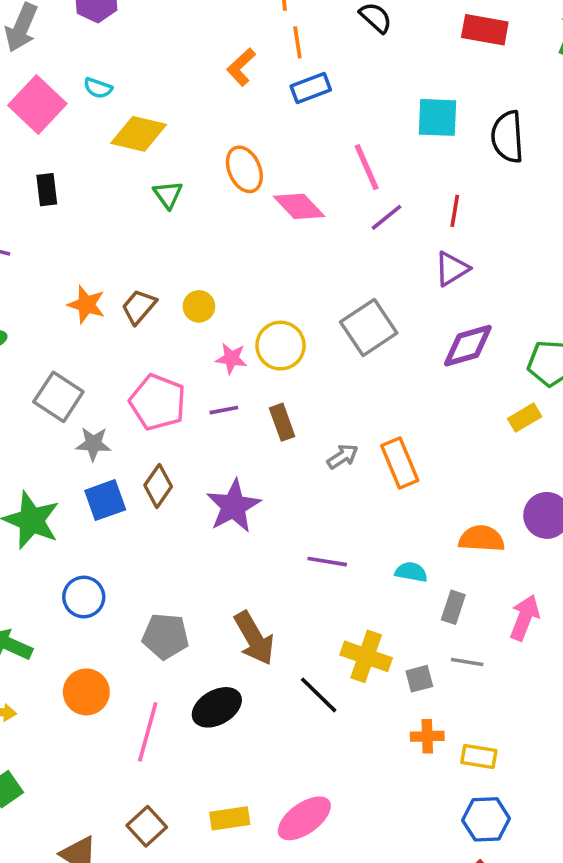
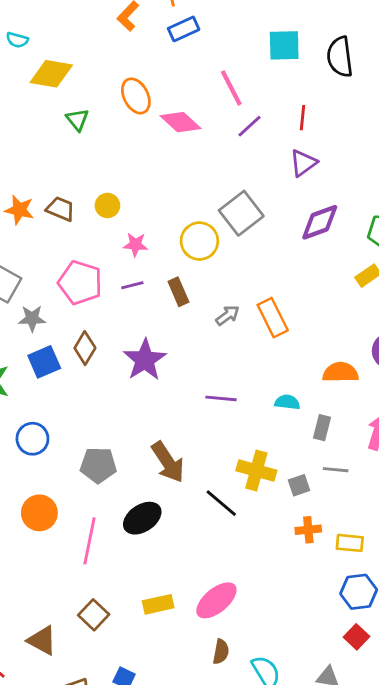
brown trapezoid: (139, 307) -> (60, 209), turned 76
yellow circle: (281, 346) -> (199, 241), moved

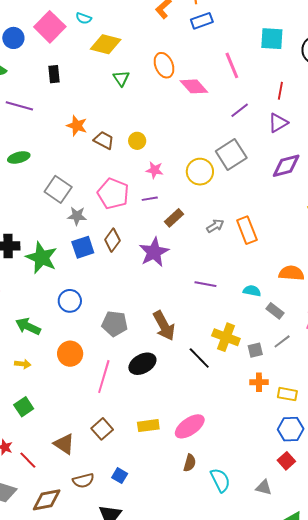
purple line: (250, 126) -> (240, 110), moved
orange star: (19, 210) -> (77, 126), moved
brown rectangle: (178, 292) -> (174, 218), moved, turned 66
gray rectangle: (322, 428) -> (275, 311), turned -72
gray line: (336, 470) -> (282, 341), turned -48

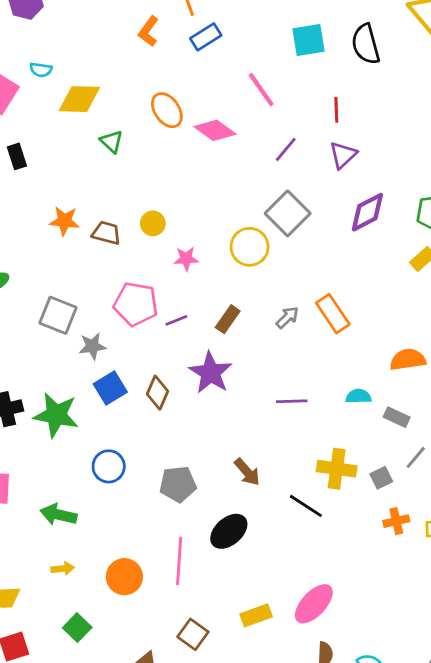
purple line: (150, 199) -> (176, 320), moved
brown diamond: (112, 240) -> (157, 393), moved
brown arrow: (164, 326) -> (247, 472), size x0.7
orange circle: (70, 354) -> (124, 577), moved

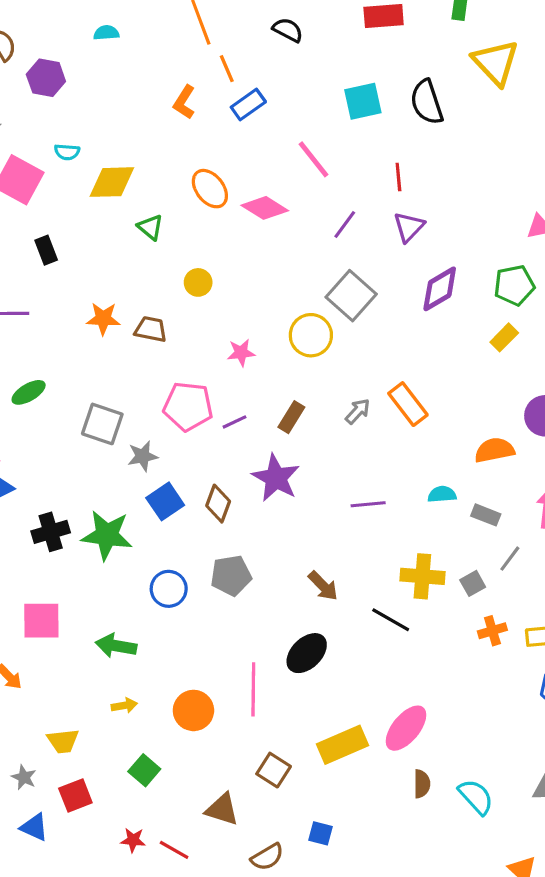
yellow circle: (153, 223) -> (198, 282), moved
gray pentagon: (178, 484) -> (231, 575), moved
yellow rectangle: (256, 615) -> (342, 745), size x1.4

